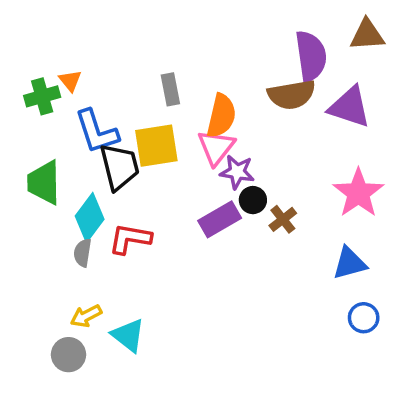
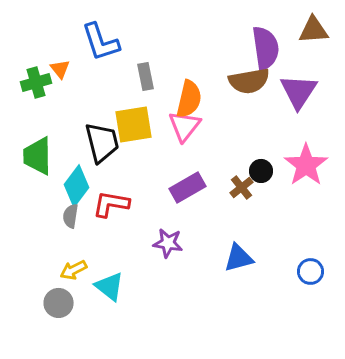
purple triangle: (350, 107) -> (298, 91), turned 45
blue L-shape: (97, 132) -> (100, 42), moved
purple star: (237, 172) -> (168, 243), moved
black circle: (253, 200) -> (261, 171), moved
blue triangle: (350, 263) -> (238, 258), moved

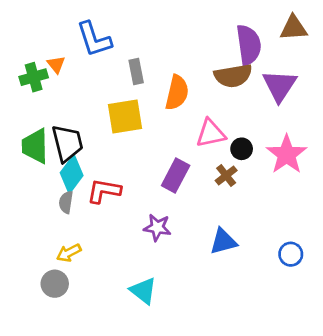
pink triangle: (184, 126) -> (211, 133), moved, turned 40
black trapezoid: (102, 142) -> (67, 143), moved
black circle: (261, 171) -> (242, 149), moved
purple rectangle: (188, 187) -> (176, 175), turned -32
cyan triangle: (110, 286) -> (143, 291), moved

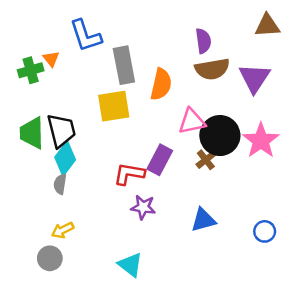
purple semicircle: (249, 45) -> (203, 41), moved, size x0.7
gray rectangle: (136, 72) -> (124, 65), size x1.6
black circle: (242, 149) -> (220, 136), size x2.0
red L-shape: (104, 191) -> (129, 174), moved

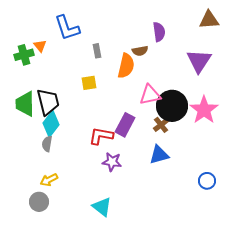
gray rectangle: (124, 65) -> (97, 51), size x0.5
brown semicircle: (212, 69) -> (140, 51), moved, size x0.6
yellow square: (114, 106) -> (89, 83), size x0.6
blue triangle: (203, 220) -> (159, 155), moved

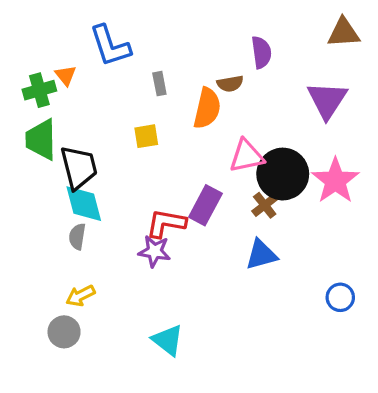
green trapezoid: (25, 104) -> (41, 139), moved
cyan diamond: (51, 124) -> (84, 204), turned -52
purple star: (112, 162) -> (154, 251), moved

